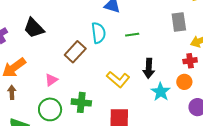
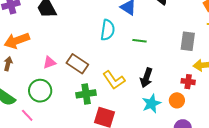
brown rectangle: (75, 52) -> (77, 64), moved, turned 65
green cross: (81, 102) -> (86, 94), moved, turned -30

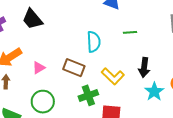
cyan semicircle: (108, 30) -> (94, 42), moved
pink triangle: (49, 63) -> (39, 68), moved

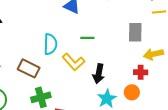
yellow L-shape: (113, 76) -> (74, 62), moved

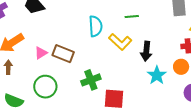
brown rectangle: (29, 68) -> (63, 54), moved

